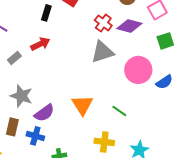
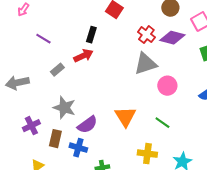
black rectangle: (46, 13) -> (91, 35), moved
pink circle: (138, 70) -> (167, 86), moved, size x0.7

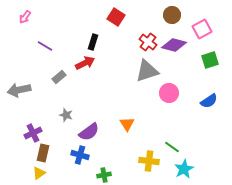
gray star: (64, 108) -> (66, 115), size x0.6
orange triangle: (125, 117) -> (127, 124), size x0.7
green line: (162, 123) -> (172, 147), moved
brown rectangle: (55, 139) -> (43, 153), moved

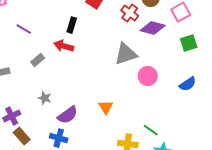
red cross: (148, 42) -> (130, 13), moved
red arrow: (85, 63) -> (64, 46), turned -138
brown rectangle: (43, 153) -> (22, 136), turned -54

